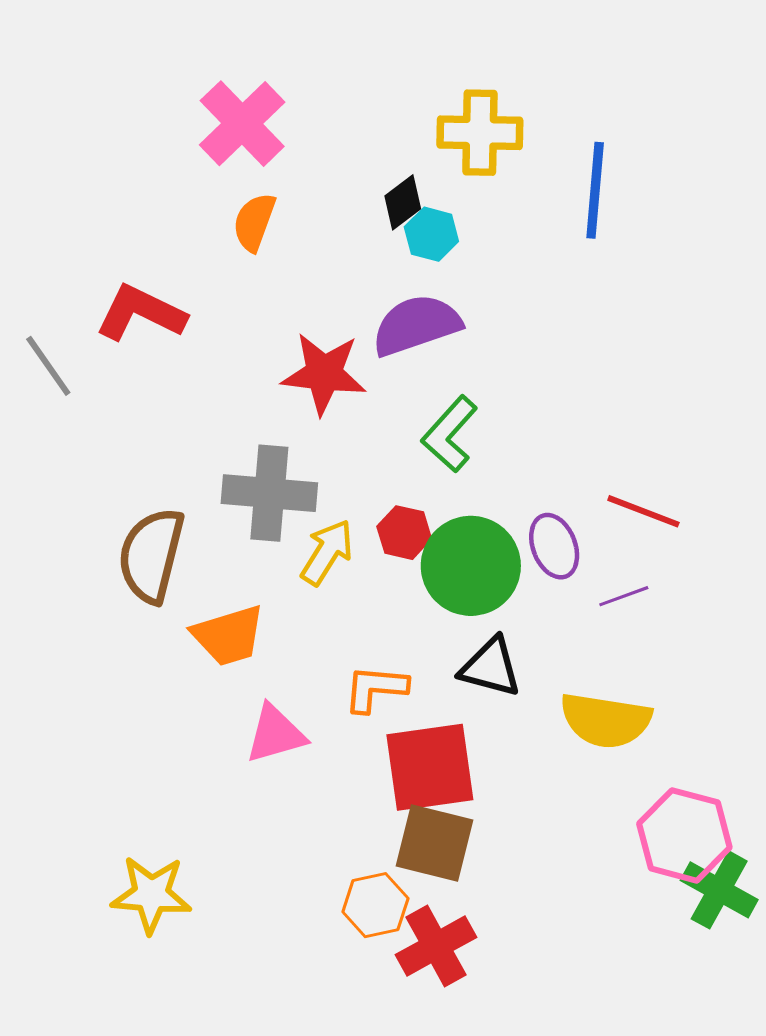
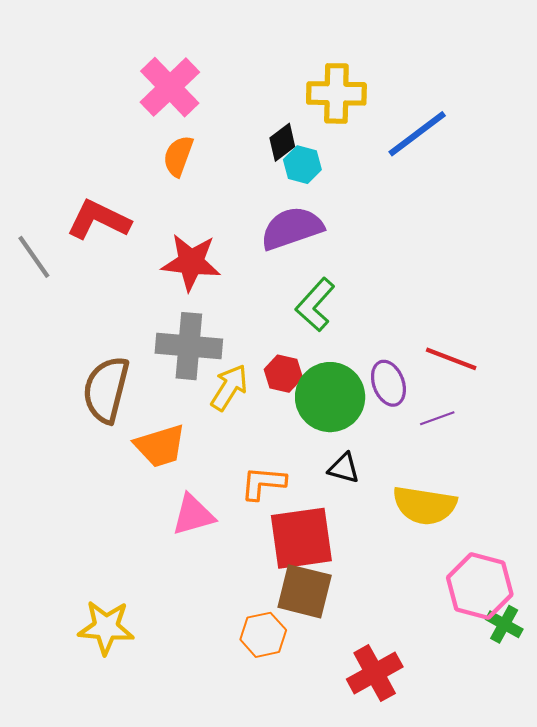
blue line: (595, 190) -> (417, 134), turned 48
red star: (324, 374) -> (191, 262), moved
black triangle: (491, 667) -> (344, 468), size x0.7
green cross: (719, 890) -> (504, 624), size x0.7
red cross: (436, 946) -> (375, 673), moved

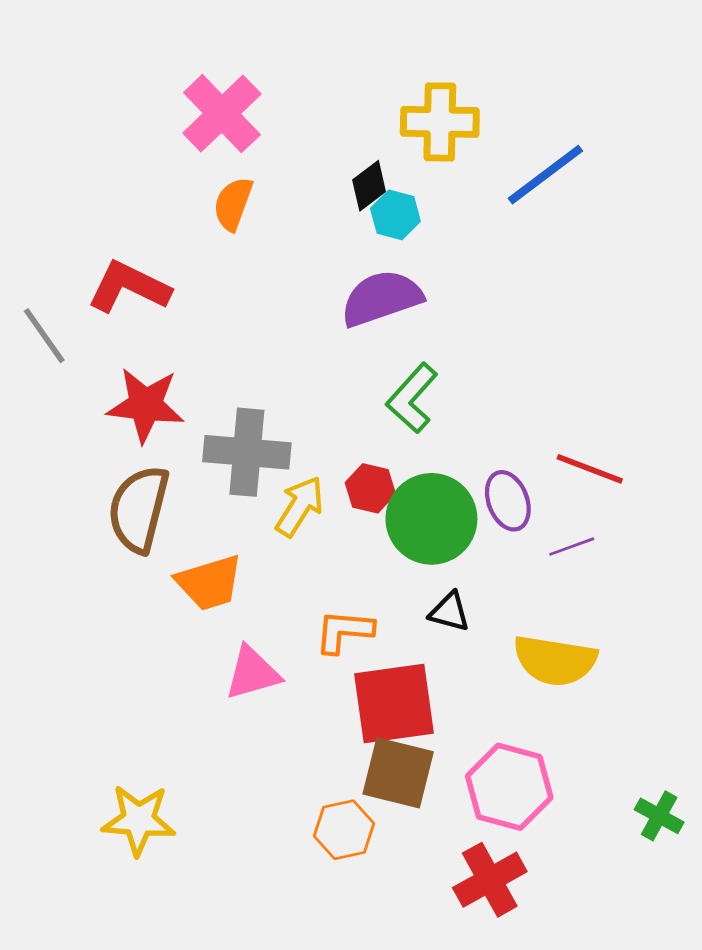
red star: (191, 262) -> (146, 405), moved
pink hexagon: (480, 586) -> (509, 787), moved

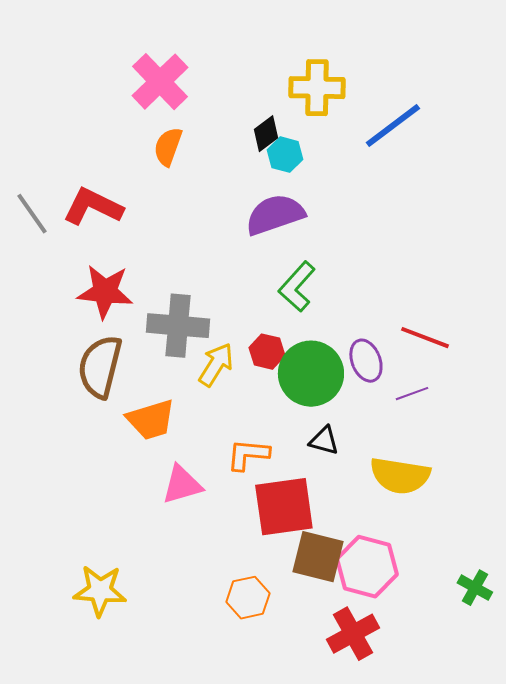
gray line: (44, 336) -> (32, 214), moved
brown square: (398, 773) -> (318, 557), moved

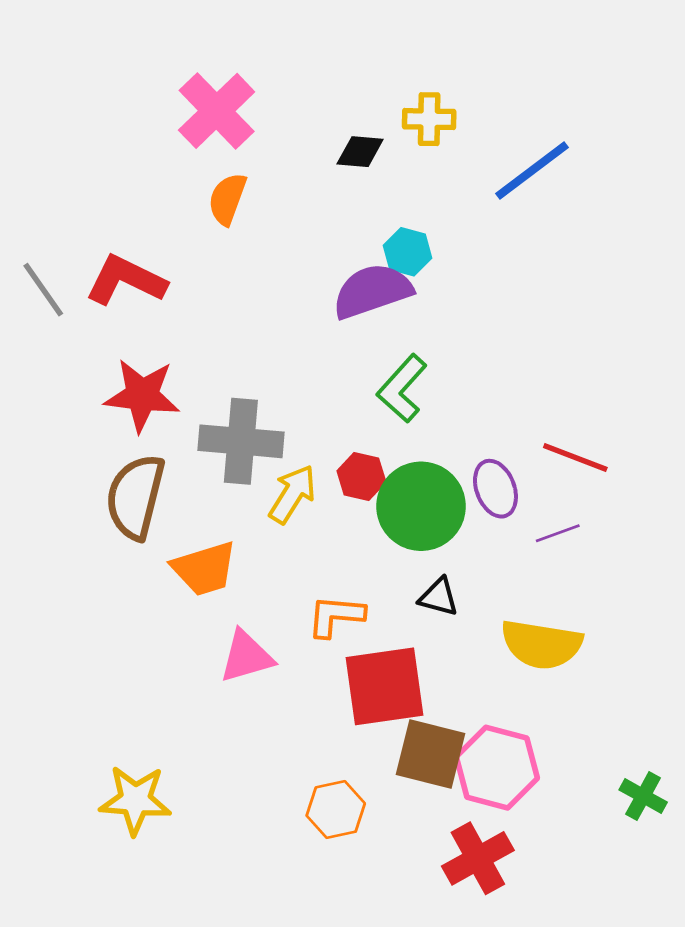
yellow cross: (317, 88) -> (429, 119), size x0.7
black diamond: (266, 134) -> (360, 152), moved, turned 42
cyan hexagon: (285, 155) -> (407, 252), moved

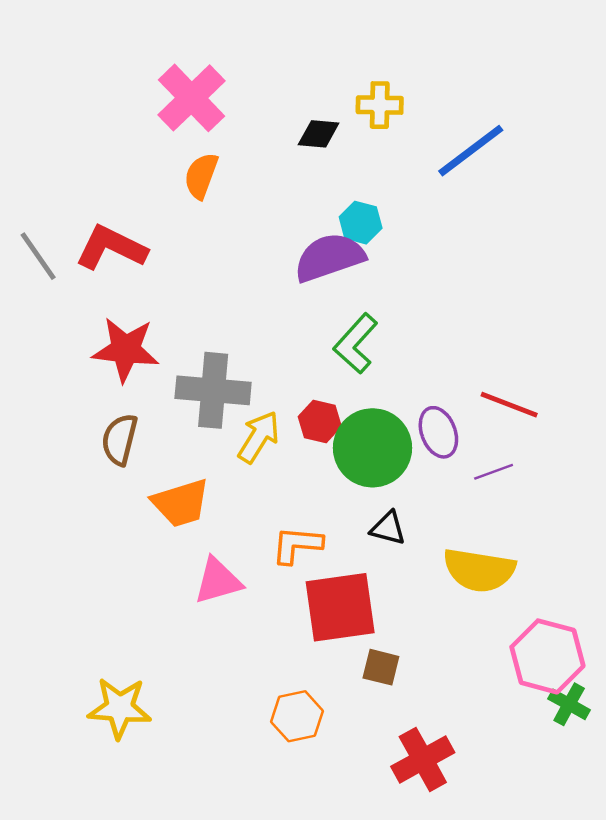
brown semicircle: (135, 497) -> (120, 439), size x0.7
brown square: (430, 754) -> (381, 667), size x0.6
pink hexagon: (497, 768) -> (547, 656), moved

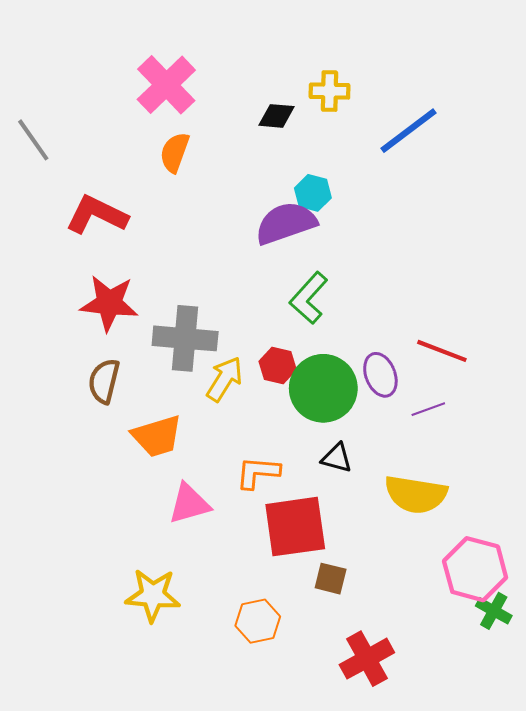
gray line: (38, 256) -> (33, 140), moved
yellow star: (120, 708) -> (153, 595), moved

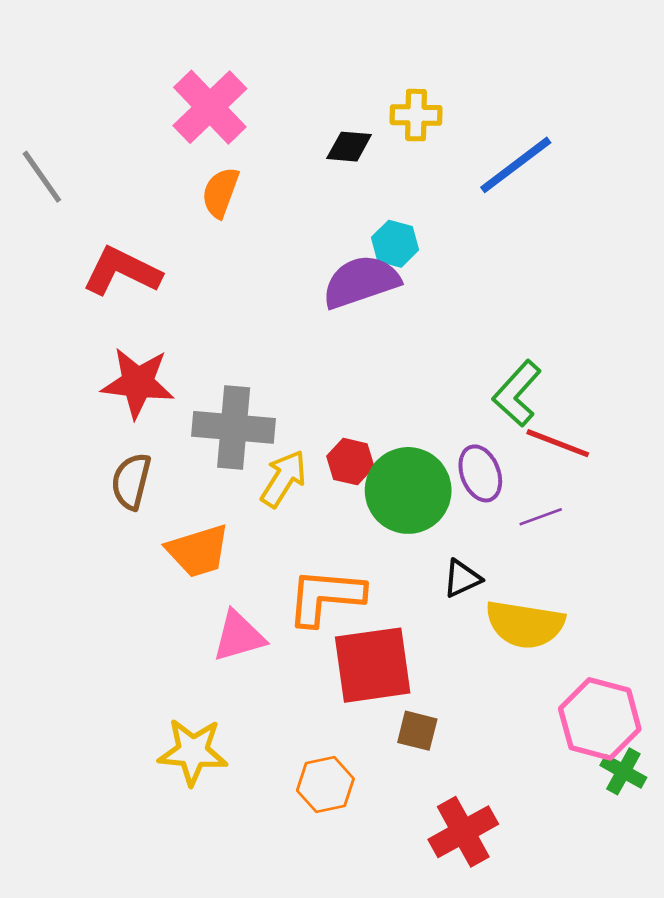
green L-shape: (309, 298) -> (517, 393), moved
black triangle: (337, 458) -> (462, 578), moved, turned -40
orange L-shape: (258, 473) -> (325, 597), size x1.4

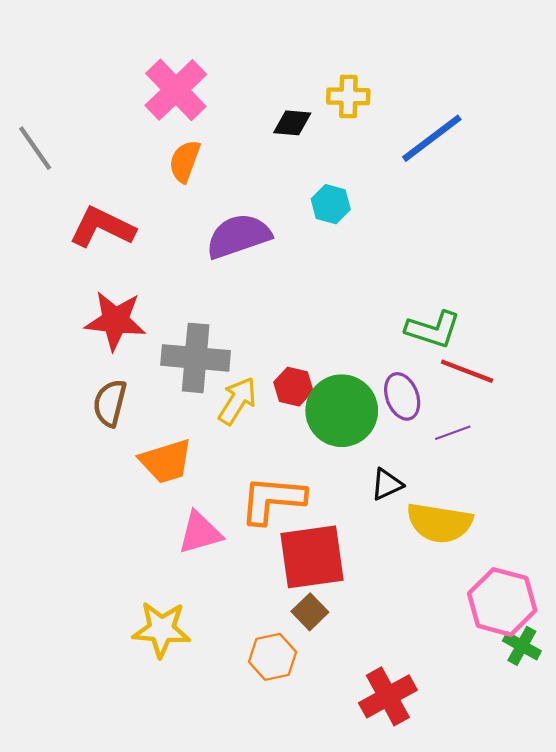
purple semicircle: (361, 282) -> (238, 236), moved
green L-shape: (517, 393) -> (433, 329), turned -114
brown square: (417, 731) -> (310, 612), moved, turned 32

